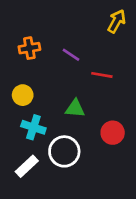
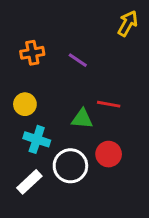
red line: (102, 75) -> (109, 104), moved
red circle: (113, 133) -> (109, 154), moved

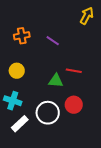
cyan cross: (37, 139) -> (13, 101), moved

